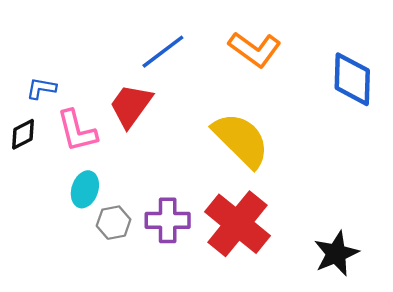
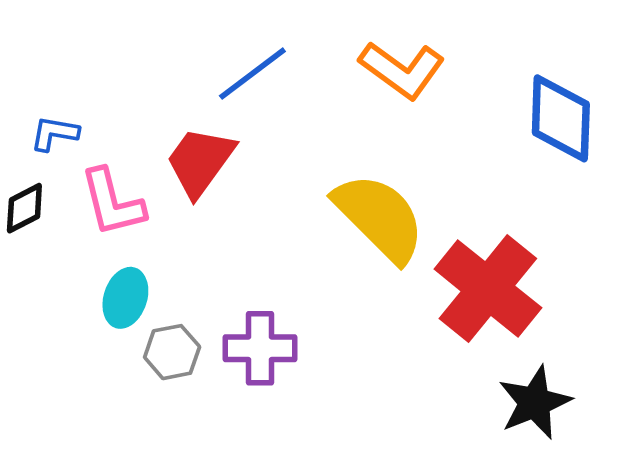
red cross: (238, 224) -> (488, 288), moved

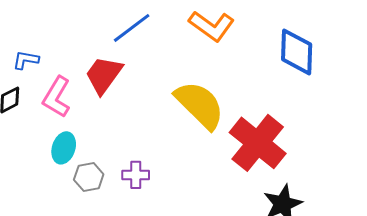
pink L-shape: (112, 203) -> (57, 97), turned 45
purple cross: (260, 348) -> (136, 175), size x0.7

